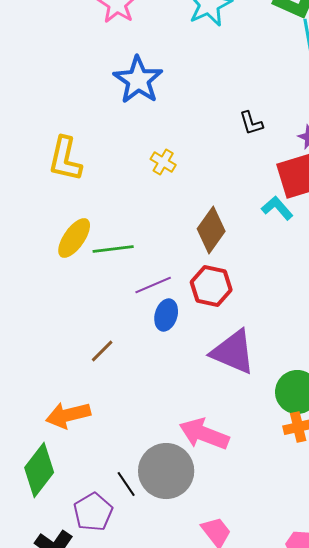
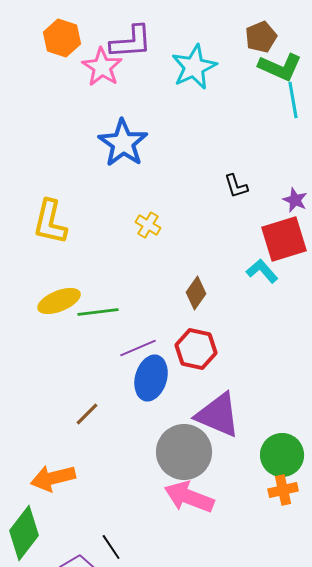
brown diamond: (211, 230) -> (196, 293), size x0.7
yellow ellipse: (74, 238) -> (59, 301), turned 33
blue ellipse: (166, 315) -> (151, 378), size x1.4
gray circle: (166, 471) -> (184, 452), moved

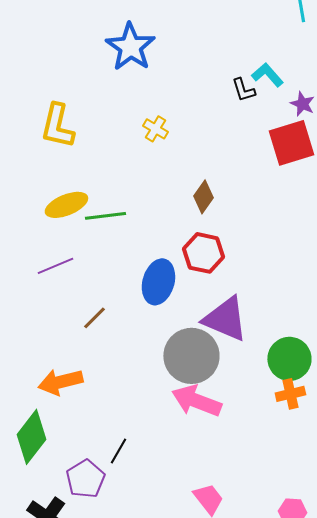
cyan L-shape: (262, 271) -> (267, 75), moved
purple line: (138, 348) -> (55, 266), moved
black line: (111, 547) -> (118, 451), turned 64

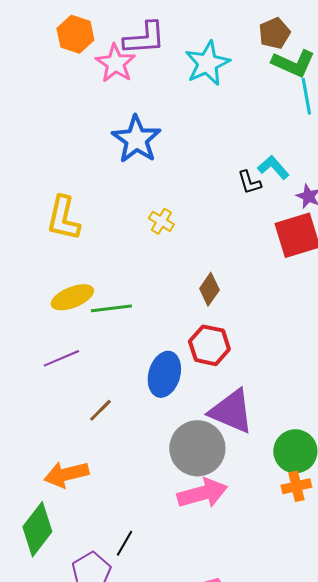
pink arrow: (196, 401) -> (202, 493), turned 144

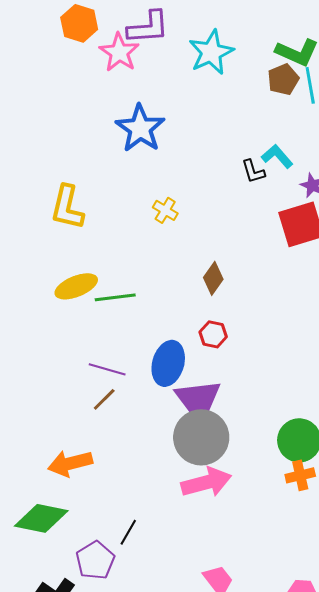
brown pentagon: (274, 33) -> (283, 79), moved
red hexagon: (209, 345) -> (213, 334), size x0.7
purple line: (61, 358) -> (107, 369), moved, turned 39
purple triangle: (231, 411) -> (198, 400), moved, turned 30
green diamond: (37, 529) -> (41, 518), turned 64

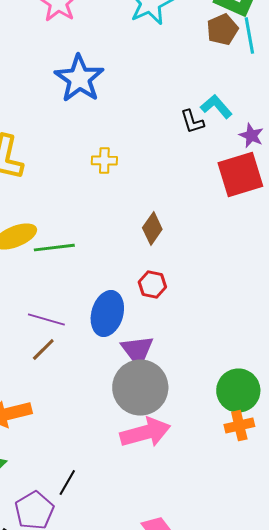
yellow cross: (165, 210) -> (104, 161), turned -30
purple triangle: (198, 400) -> (137, 351), size x0.7

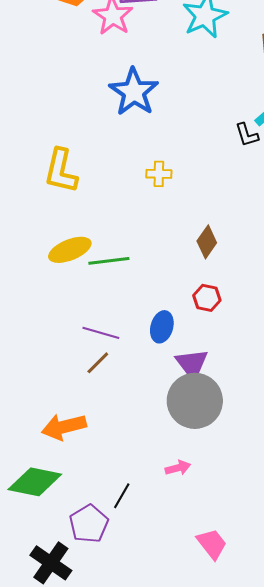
blue ellipse: (107, 314) -> (162, 327), size x0.7
pink arrow: (145, 433) -> (178, 468), moved, size x0.5

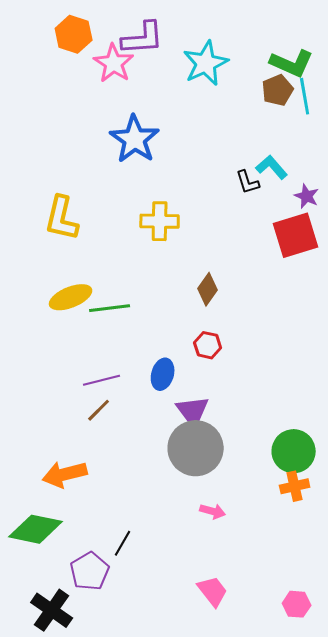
yellow cross: (159, 174) -> (160, 221), size x1.5
purple line: (101, 333) -> (102, 380), turned -30
pink arrow: (178, 468) -> (213, 511), moved, turned 30

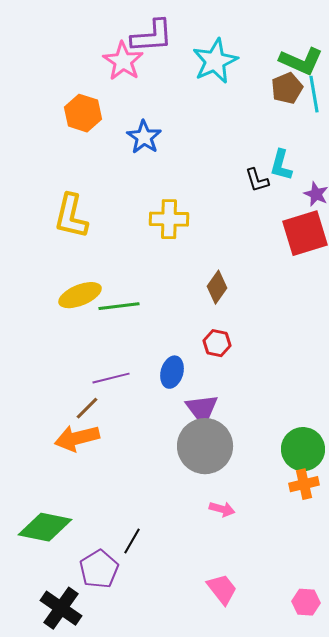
orange hexagon: (74, 34) -> (83, 113), moved
blue star: (135, 139) -> (144, 137), size x0.7
cyan L-shape: (272, 167) -> (281, 165), turned -124
brown line: (99, 410) -> (87, 408), moved
orange arrow: (65, 474) -> (77, 438), moved

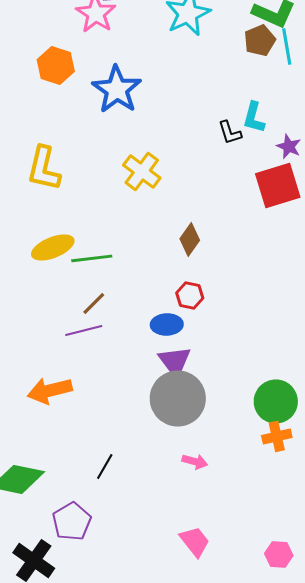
blue star: (144, 137) -> (117, 89), size x1.4
yellow cross: (169, 219) -> (142, 171), turned 36
blue ellipse: (172, 372) -> (167, 324), moved, turned 72
brown line: (87, 408) -> (94, 303), moved
black line: (132, 541) -> (105, 466), moved

